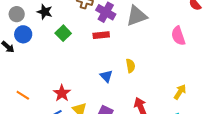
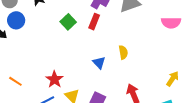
green square: (63, 33) -> (68, 22), moved
red rectangle: (101, 35) -> (94, 22), turned -63
pink semicircle: (178, 36) -> (171, 23), turned -72

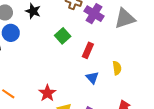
red rectangle: (94, 22) -> (88, 50), moved

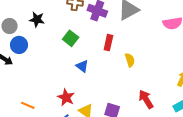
red rectangle: (88, 50) -> (108, 43), moved
blue triangle: (92, 78) -> (82, 66), moved

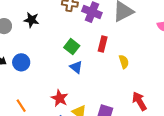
green square: (71, 38) -> (72, 47), moved
blue circle: (19, 45) -> (21, 62), moved
orange line: (28, 105) -> (21, 106), turned 32

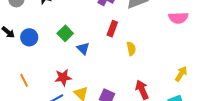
green square: (72, 47) -> (65, 33), moved
red star: (60, 98) -> (63, 77), turned 30

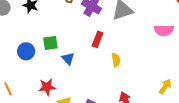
green square: (65, 33) -> (50, 43), turned 35
blue circle: (29, 37) -> (26, 51), moved

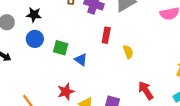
green square: (50, 43) -> (61, 48), turned 35
blue circle: (26, 51) -> (35, 39), moved

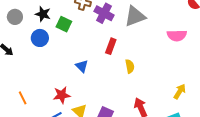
green square: (61, 48) -> (64, 24), moved

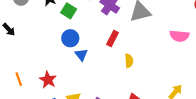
blue circle: (40, 38) -> (70, 38), moved
red star: (62, 95) -> (48, 80), moved, turned 30

